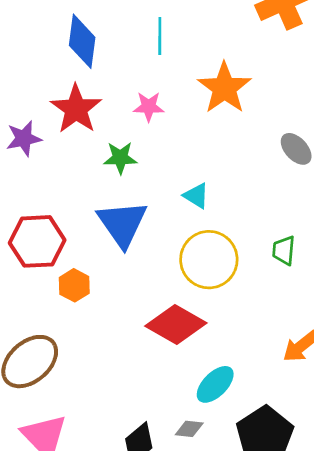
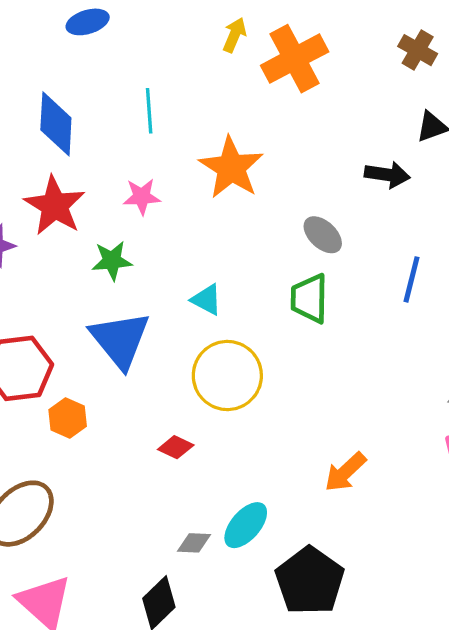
green trapezoid: (284, 250) -> (309, 298), moved, size x1.4
red diamond: (176, 325) -> (176, 447), moved, size x0.5
gray diamond: (189, 429) -> (194, 543), moved

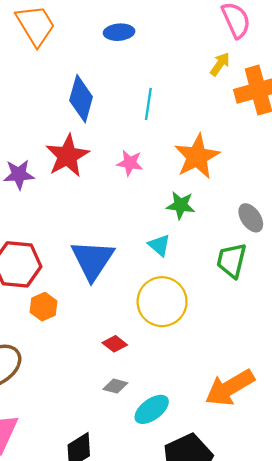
green star: (112, 261) -> (181, 205), moved
orange arrow: (345, 472) -> (230, 388), size x1.5
gray diamond: (194, 543) -> (115, 386), moved

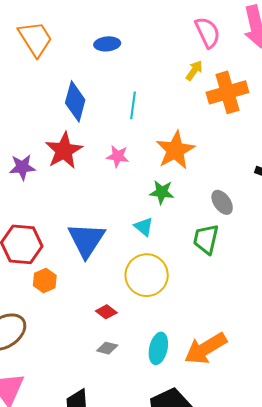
cyan ellipse: (152, 409) -> (158, 348), moved, turned -40

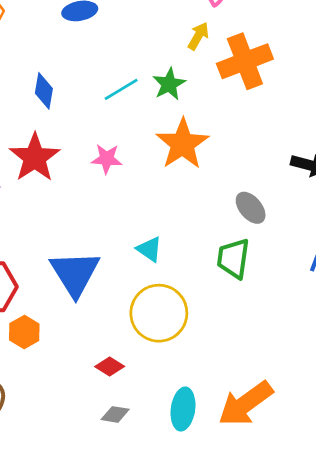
blue diamond: (75, 101) -> (44, 91), size x0.7
cyan line: (133, 105) -> (121, 89), turned 56
green star: (162, 192) -> (169, 84), moved, turned -30

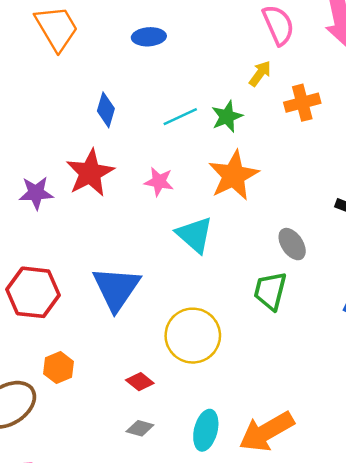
orange cross: (245, 61) -> (302, 103), size x0.7
cyan triangle: (149, 249) -> (195, 235), moved, size x1.5
orange hexagon: (24, 332) -> (58, 368), moved

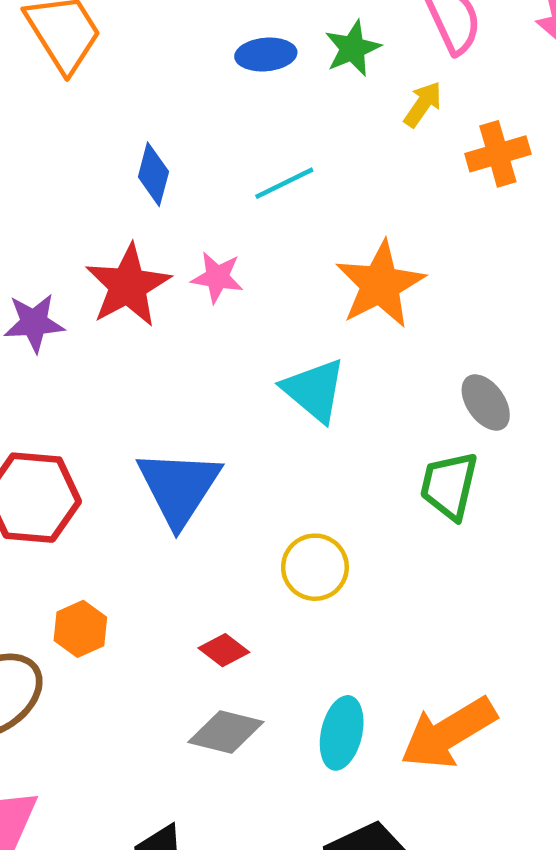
blue ellipse: (149, 37) -> (266, 54), moved
green star: (227, 117) -> (353, 48), moved
pink star: (159, 182) -> (217, 277), moved
yellow circle: (193, 336) -> (315, 567), size x0.7
gray diamond: (140, 428) -> (226, 732), size x1.5

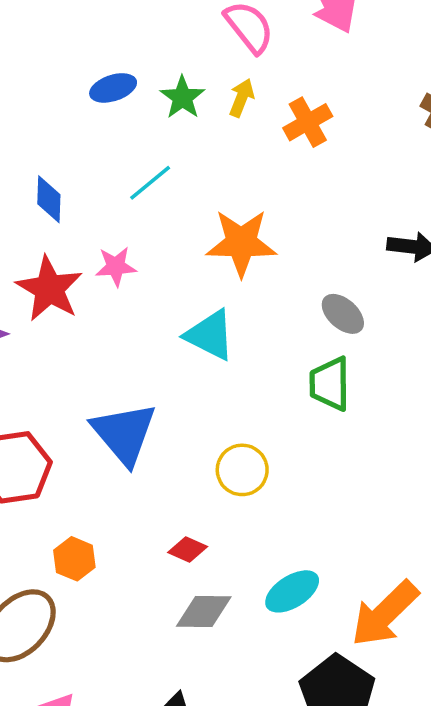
green star: (353, 48) -> (182, 98), moved
orange star: (380, 284) -> (241, 243), turned -30
cyan ellipse: (342, 733) -> (292, 591), turned 58
orange arrow: (448, 733) -> (385, 614), moved

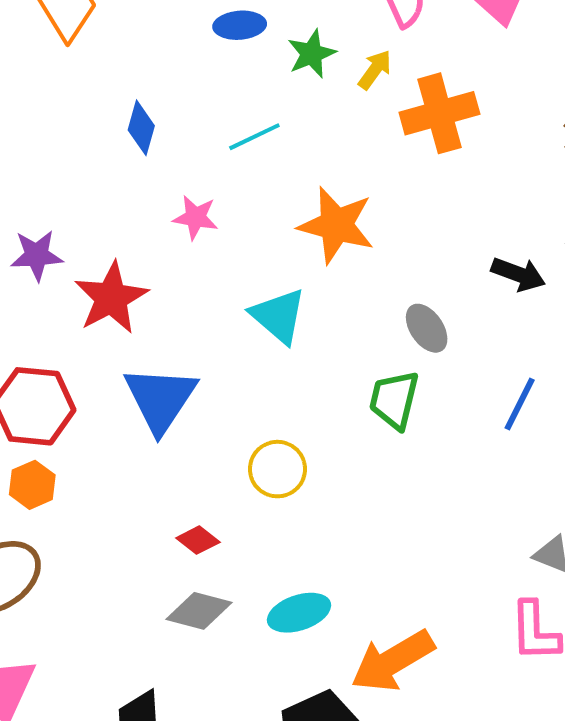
orange cross: (308, 122) -> (439, 113), size x1.4
red star: (49, 289) -> (111, 298), moved
orange hexagon: (74, 559) -> (32, 485), moved

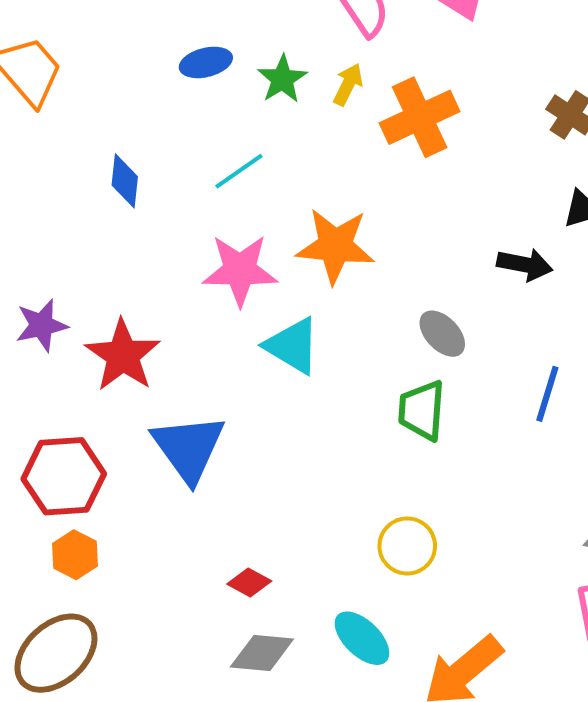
pink star: (196, 218) -> (240, 270), moved, size x1.6
yellow circle: (277, 469) -> (407, 546), moved
cyan ellipse: (299, 613) -> (362, 638), turned 72

